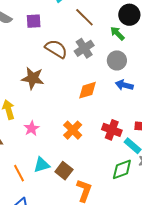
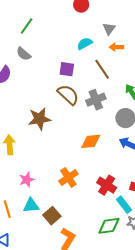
purple square: (34, 21) -> (67, 69), moved
brown star: (33, 78) -> (39, 119), turned -30
pink star: (32, 128) -> (27, 180), moved

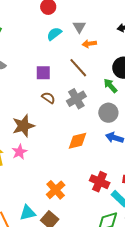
cyan semicircle: (85, 43) -> (54, 34), moved
brown semicircle: (68, 95) -> (48, 98), size x0.6
orange cross: (68, 178) -> (56, 190), moved
pink star: (27, 180) -> (19, 152), moved

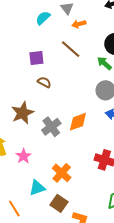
gray cross: (76, 99) -> (51, 127), moved
pink star: (19, 152) -> (23, 156), moved
cyan triangle: (28, 213) -> (37, 188), moved

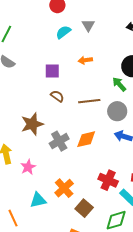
orange arrow: (79, 24) -> (85, 60), moved
brown line: (71, 49) -> (89, 101), moved, turned -55
brown square: (59, 203) -> (84, 208), moved

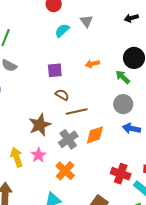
orange arrow: (85, 60) -> (92, 64), moved
brown line: (89, 101) -> (77, 111), moved
pink star: (28, 167) -> (39, 155), moved
orange cross: (64, 188) -> (65, 171), moved

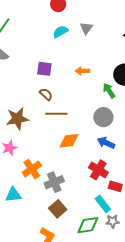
gray cross: (68, 139) -> (54, 182), moved
red cross: (121, 174) -> (98, 170), moved

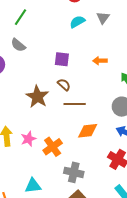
brown star: (17, 119) -> (37, 97), moved, turned -30
orange cross: (32, 169) -> (53, 147), moved
gray cross: (54, 182) -> (74, 172), turned 36

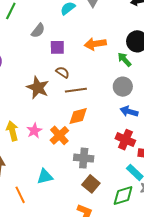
gray semicircle: (18, 45) -> (38, 31), moved, turned -84
orange arrow: (100, 61) -> (95, 44), size x1.5
orange diamond: (88, 131) -> (78, 116), moved

